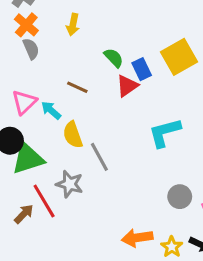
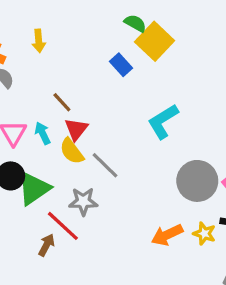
green semicircle: (114, 58) -> (135, 23), moved
red triangle: (127, 86) -> (76, 129), moved
brown line: (77, 87) -> (62, 102), turned 40
cyan arrow: (51, 110) -> (43, 133), turned 40
gray circle: (180, 197) -> (197, 181), size x1.6

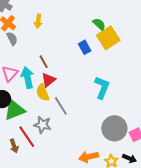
cyan L-shape: (163, 121) -> (102, 87), turned 130
cyan arrow: (43, 133) -> (28, 78), size x1.5
brown arrow: (46, 245) -> (14, 146), turned 120

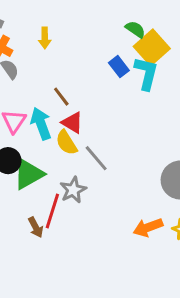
red triangle: (48, 80) -> (72, 123), turned -42
cyan L-shape: (102, 87) -> (146, 73), moved
gray star: (43, 125) -> (73, 190), turned -30
red line: (27, 137) -> (52, 211), turned 60

